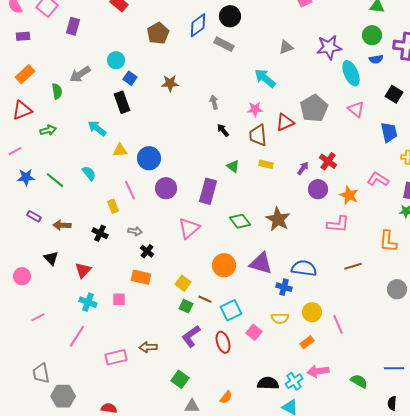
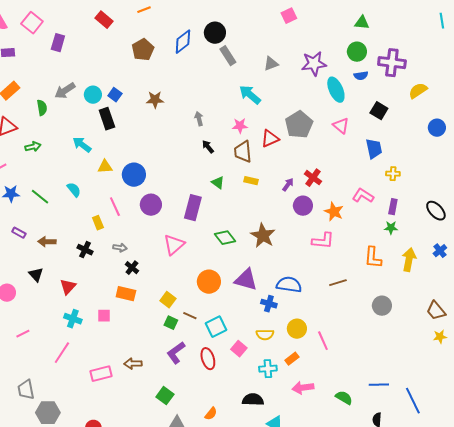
gray rectangle: (224, 44) -> (228, 56), moved, turned 30
cyan circle: (116, 60) -> (93, 95), moved
cyan cross: (294, 381) -> (268, 369), moved, turned 30

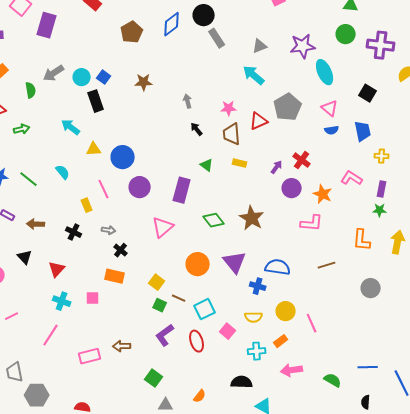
purple rectangle: (58, 43) -> (47, 25), size x1.4
blue semicircle: (361, 76) -> (332, 130), moved
cyan arrow: (250, 95) -> (254, 75), moved
purple triangle: (246, 280) -> (235, 262), turned 35

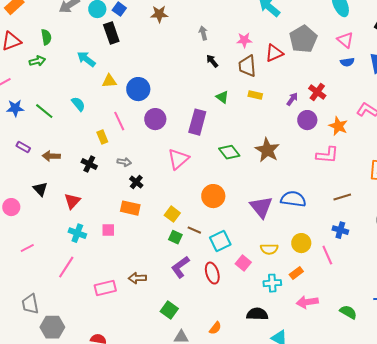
green semicircle: (31, 90) -> (46, 37), moved
purple triangle: (235, 262) -> (261, 207), moved
blue cross: (258, 286) -> (340, 230), moved

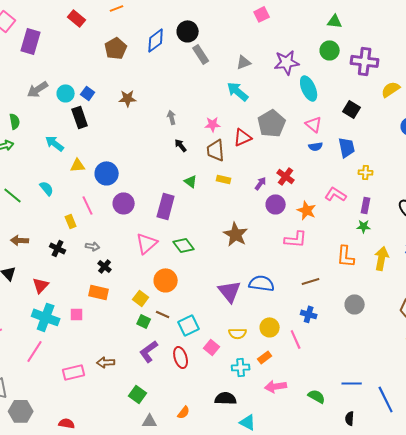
green diamond: (229, 152) -> (184, 245), moved
orange circle: (213, 196) -> (166, 280), moved
cyan cross: (77, 233) -> (46, 317), size x1.5

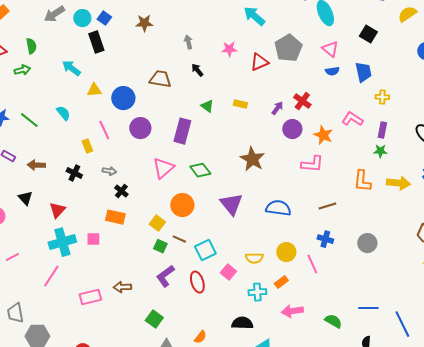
brown trapezoid: (216, 150) -> (160, 79), moved, turned 105
yellow arrow: (382, 258) -> (398, 183), turned 85
purple triangle: (230, 291) -> (231, 204), moved
gray circle: (355, 304) -> (367, 243), moved
cyan cross: (46, 317) -> (62, 242), turned -36

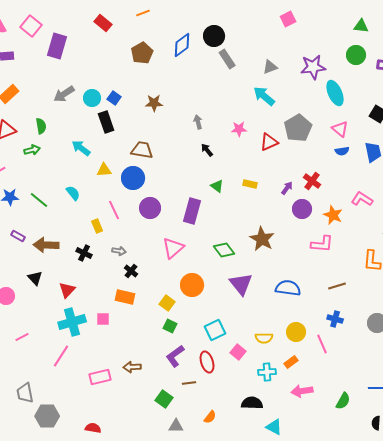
brown trapezoid: (160, 79) -> (142, 150), moved
brown arrow: (36, 165) -> (46, 245), size x1.4
green diamond: (200, 170) -> (224, 250), moved
brown line: (179, 239) -> (189, 383), moved, turned -32
green semicircle: (333, 321) -> (343, 401), turned 90

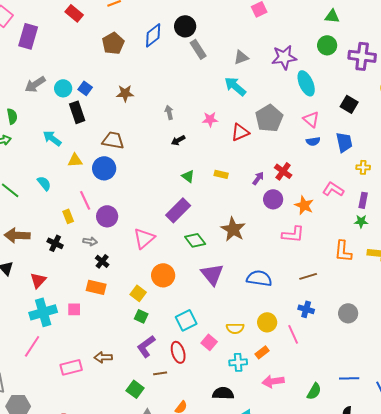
black arrow: (207, 150) -> (178, 140), turned -80
purple circle: (150, 208) -> (107, 216), moved
purple rectangle: (192, 211) -> (178, 210), moved, turned 30

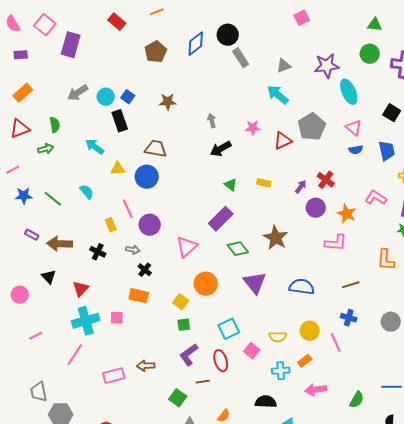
black arrow: (178, 140) -> (221, 149), size x1.5
green square: (141, 316) -> (184, 325), turned -32

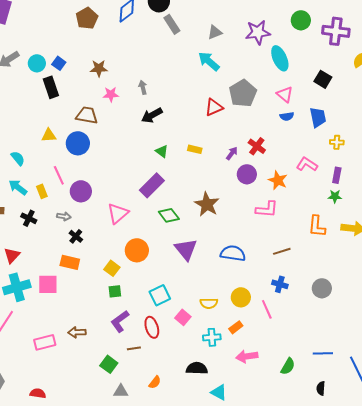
pink star: (253, 128) -> (111, 94), moved
cyan arrow: (95, 147) -> (18, 187), moved
pink square: (117, 318) -> (48, 284), size x1.5

